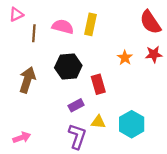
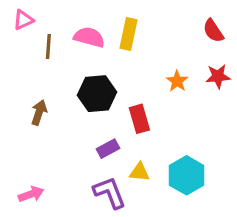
red semicircle: (150, 22) -> (213, 31), size x0.7
brown arrow: (27, 80) -> (39, 113), size x0.7
purple L-shape: (77, 136) -> (110, 193), turned -40

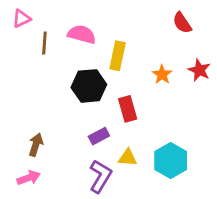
red semicircle: (213, 31) -> (182, 23), moved
yellow rectangle: (128, 34) -> (118, 56), moved
red star: (218, 76) -> (199, 70), turned 30
brown arrow: (39, 113) -> (36, 145), moved
purple L-shape: (110, 193) -> (100, 176), turned 52

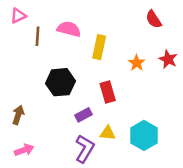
black hexagon: (89, 86) -> (60, 82), moved
brown arrow: (36, 145) -> (18, 115), moved

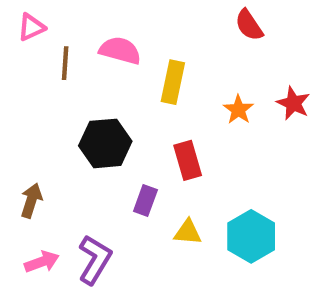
red semicircle: (154, 19) -> (249, 25), moved
purple rectangle: (83, 115) -> (145, 200), turned -42
purple L-shape: (85, 149) -> (95, 260), moved

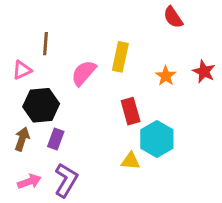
pink triangle: (31, 27) -> (22, 70), moved
pink semicircle: (120, 50) -> (84, 73), moved, turned -64
black hexagon: (105, 143) -> (41, 105), moved
purple rectangle: (145, 200) -> (56, 139), moved
cyan hexagon: (251, 236) -> (157, 139), moved

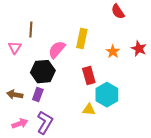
pink triangle: (22, 70) -> (15, 48), turned -32
black hexagon: (41, 105) -> (43, 72), moved
brown arrow: (22, 139) -> (15, 95), turned -98

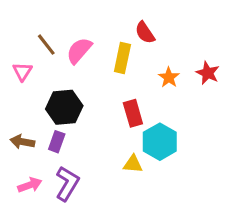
red semicircle: (118, 12) -> (145, 33), moved
brown line: (31, 30) -> (46, 45), turned -42
pink semicircle: (57, 50) -> (79, 51), moved

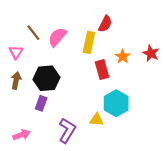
red semicircle: (145, 33) -> (105, 24), turned -119
red rectangle: (133, 113) -> (102, 70), moved
brown arrow: (22, 142) -> (16, 80), moved, turned 91
purple L-shape: (67, 184) -> (67, 130), moved

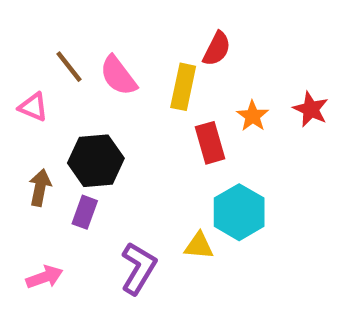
pink semicircle: (57, 37) -> (118, 76), turned -78
pink triangle: (16, 52) -> (33, 107), turned -40
brown arrow: (16, 80) -> (40, 188), moved

